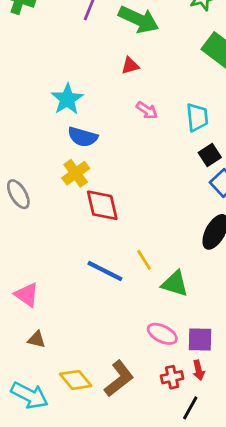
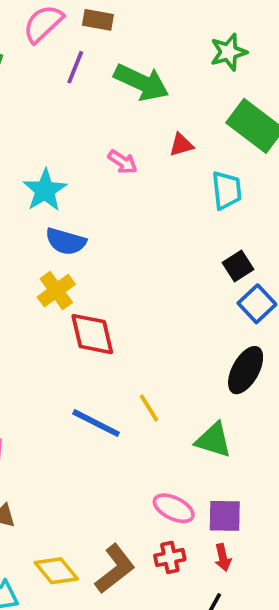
red triangle: (130, 66) -> (181, 145), moved
pink arrow: (147, 110) -> (123, 162), moved
cyan trapezoid: (197, 117) -> (227, 190), moved
green triangle: (175, 284) -> (213, 440), moved
red cross: (172, 377) -> (170, 557), moved

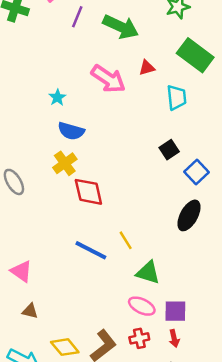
pink arrow: (123, 162) -> (108, 79), size x1.8
cyan star: (45, 190) -> (57, 97), size x0.6
black square: (238, 266) -> (169, 150), moved
green triangle: (213, 440) -> (148, 273), moved

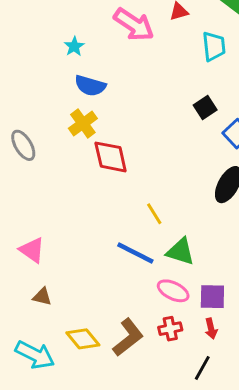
blue line: (91, 250) -> (135, 253), moved

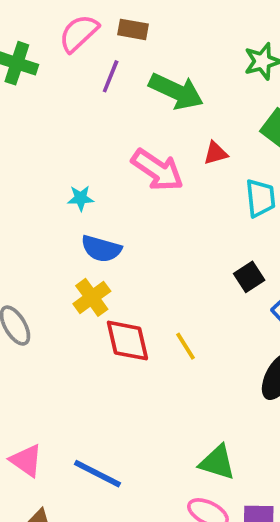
cyan star: (74, 46) -> (81, 198), turned 30
yellow line: (154, 214) -> (186, 346), moved
blue line: (135, 253) -> (97, 474), moved

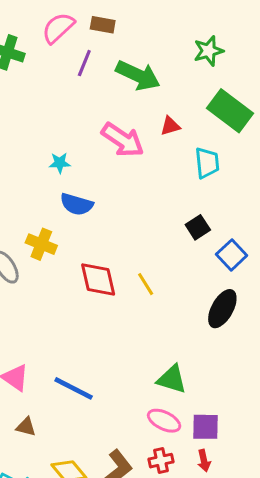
yellow cross: (92, 297) -> (41, 244), moved, turned -32

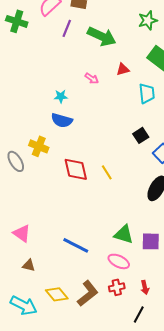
pink arrow: (123, 140) -> (92, 78), size x0.5
cyan star: (60, 163) -> (61, 96), moved
blue line: (74, 388) -> (76, 245), moved
purple square: (205, 427) -> (151, 241), moved

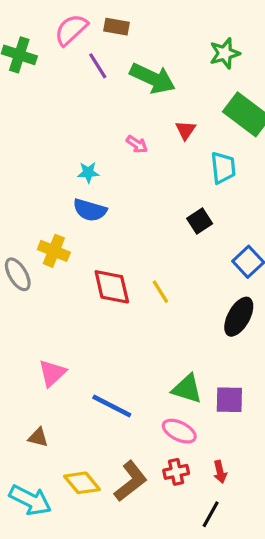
purple line: (67, 28) -> (98, 66), turned -54
red triangle: (123, 69) -> (185, 130), turned -40
black square: (141, 135) -> (200, 221), moved
pink triangle: (22, 233) -> (52, 373), moved, turned 42

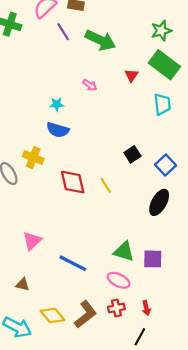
green star: (225, 53) -> (161, 31), moved
red triangle: (185, 130) -> (131, 75), moved
cyan trapezoid: (223, 168) -> (162, 104), moved
black square: (200, 221) -> (132, 154), moved

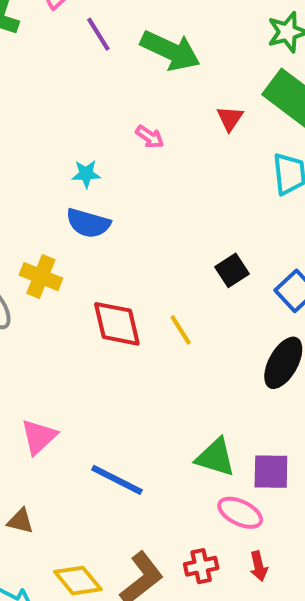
pink ellipse: (119, 280) -> (240, 513), moved

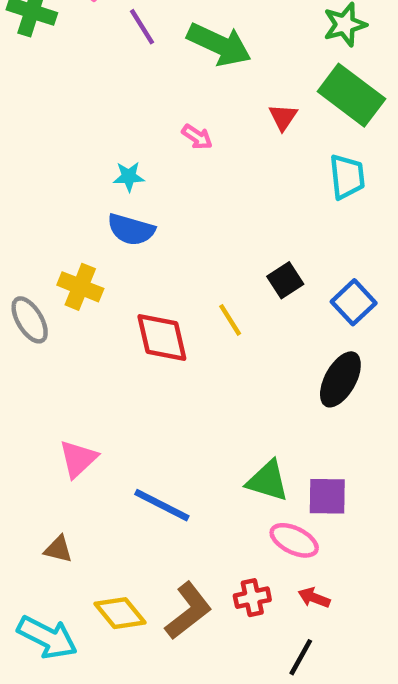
yellow line: (181, 330) -> (230, 320), moved
red arrow: (259, 566) -> (314, 598), turned 124

